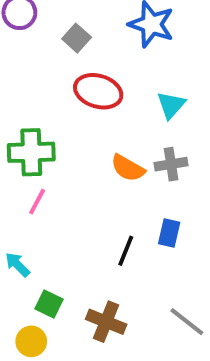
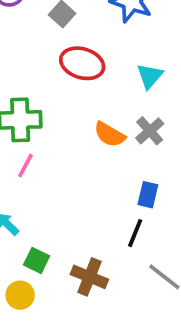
gray cross: (171, 164) -> (150, 131), turned -32
black line: (126, 251) -> (135, 233), moved

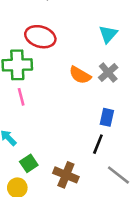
red ellipse: (82, 63) -> (40, 37), moved
pink line: (26, 166) -> (21, 97), turned -42
green square: (37, 260) -> (29, 163), turned 30

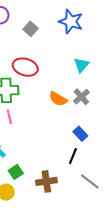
blue rectangle: (107, 117) -> (80, 134), turned -56
brown cross: (66, 175) -> (46, 181), turned -30

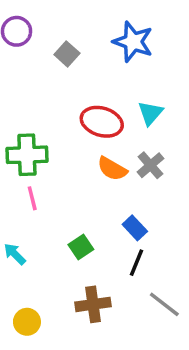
red ellipse: (25, 67) -> (102, 122), moved
blue rectangle: (80, 134) -> (135, 228), moved
green square: (16, 172) -> (81, 247), moved

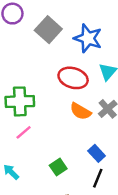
blue star: (133, 42) -> (88, 38), moved
gray square: (67, 54) -> (48, 30), size x1.5
pink line: (32, 198) -> (24, 132), turned 63

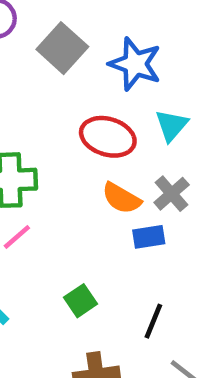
blue rectangle: (97, 153) -> (149, 237), moved, turned -56

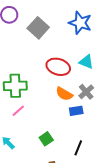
blue star: (135, 64) -> (80, 23), moved
cyan triangle: (172, 125) -> (86, 62), turned -49

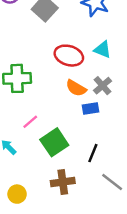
pink line: (18, 111) -> (30, 122), moved
green square: (46, 139) -> (54, 142), size x1.6

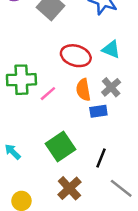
orange semicircle: (76, 88) -> (83, 90), turned 50
pink line: (30, 122) -> (48, 94), moved
brown cross: (63, 182) -> (69, 188), turned -35

